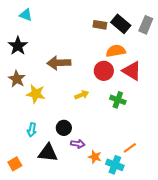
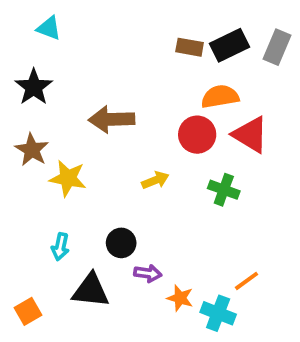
black rectangle: (121, 24) -> (229, 45), turned -66

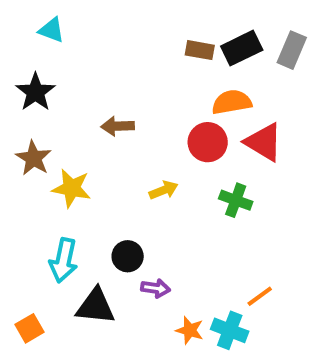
brown arrow: (112, 119) -> (118, 126), size x0.7
cyan arrow: (60, 247) -> (64, 260), size x1.5
orange star: (180, 298) -> (190, 330), moved

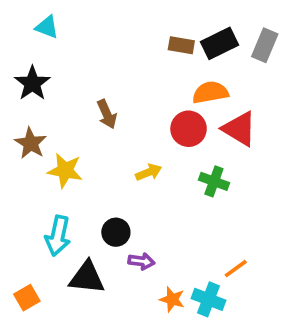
brown arrow: (118, 126) -> (107, 114), turned -112

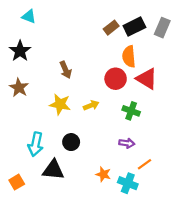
brown rectangle: (181, 45) -> (111, 28), turned -48
orange semicircle: (210, 92) -> (129, 56), turned -85
yellow star: (65, 170) -> (60, 104), moved
purple arrow: (141, 261) -> (127, 143), moved
orange star: (172, 299) -> (103, 174), moved

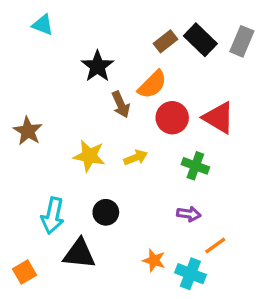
black rectangle: (134, 26) -> (200, 40), turned 70
black star: (20, 51) -> (97, 66), moved
orange semicircle: (129, 56) -> (152, 85), moved, turned -130
brown arrow: (66, 70) -> (121, 104), moved

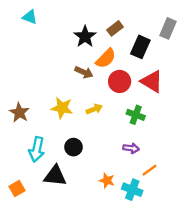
black rectangle: (200, 40) -> (140, 47), moved, turned 70
black star: (97, 66) -> (85, 37), moved
brown arrow: (121, 104) -> (84, 72), turned -42
brown star: (28, 131) -> (19, 113), moved

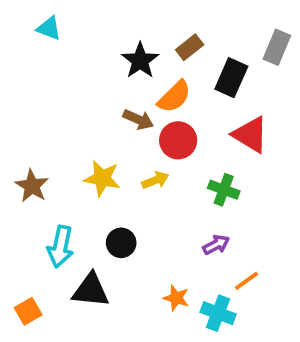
red circle: (120, 81) -> (178, 140), moved
purple arrow: (131, 148) -> (216, 245), turned -35

